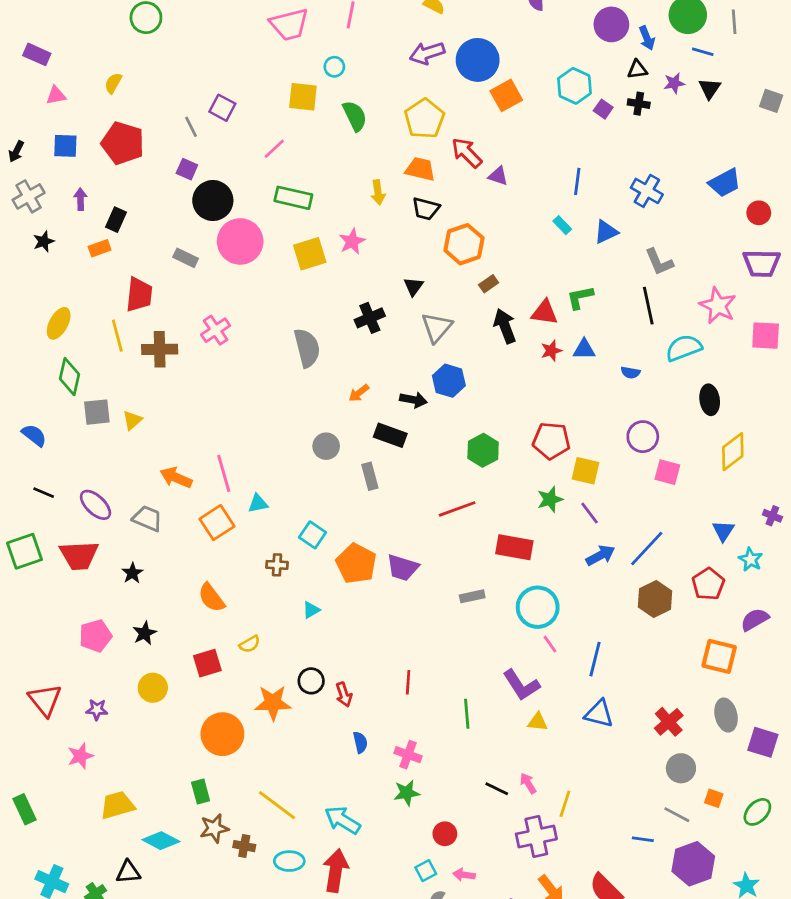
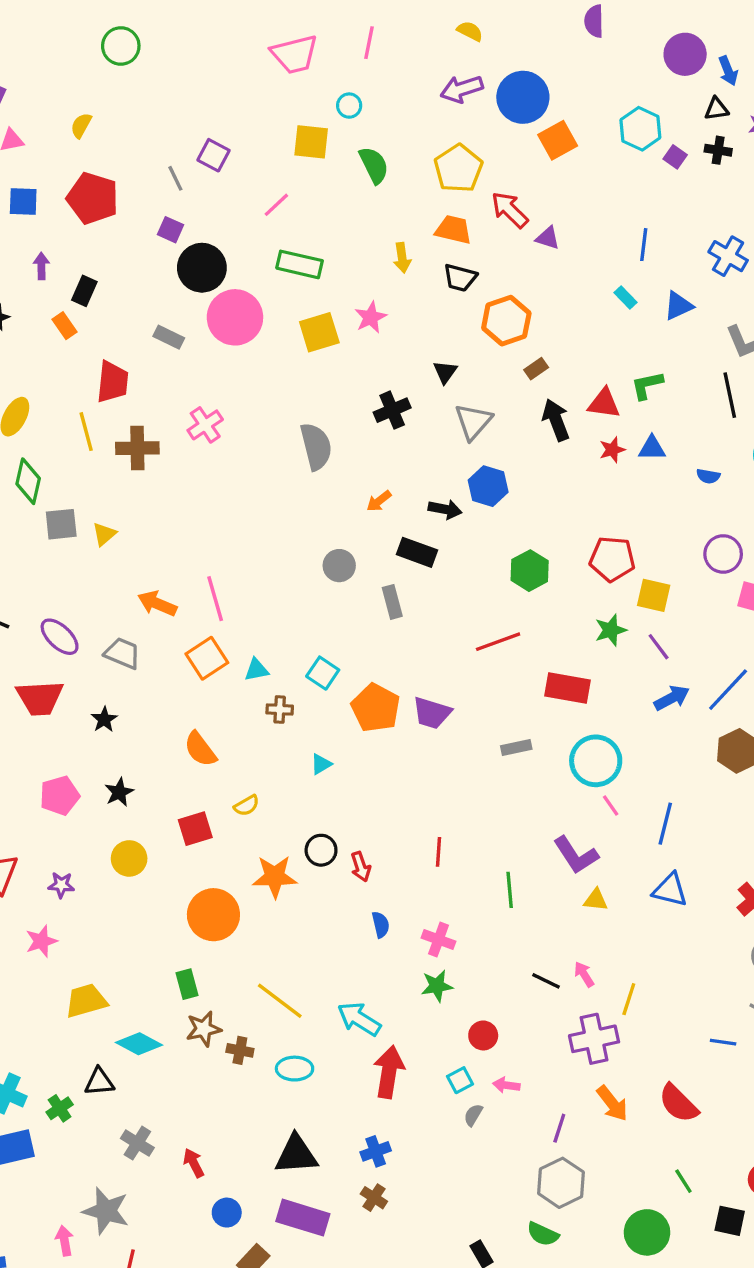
orange rectangle: (100, 248) -> (65, 326), turned 75
cyan triangle: (258, 503) -> (256, 670), moved
red arrow: (336, 871) -> (389, 1072), moved

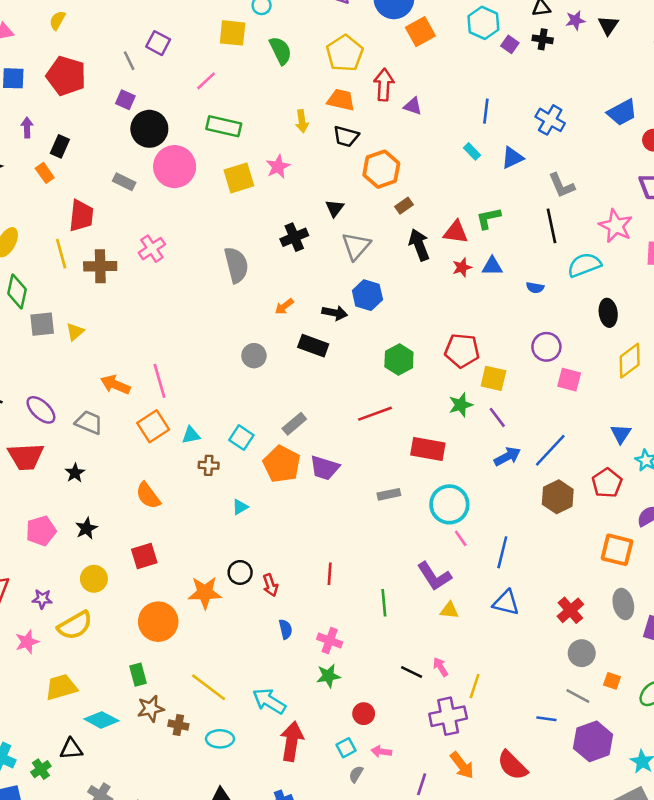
red arrow: (510, 210) -> (384, 85), turned 48
gray rectangle: (392, 602) -> (294, 424), moved, turned 65
yellow semicircle: (247, 805) -> (75, 625), moved, size x1.8

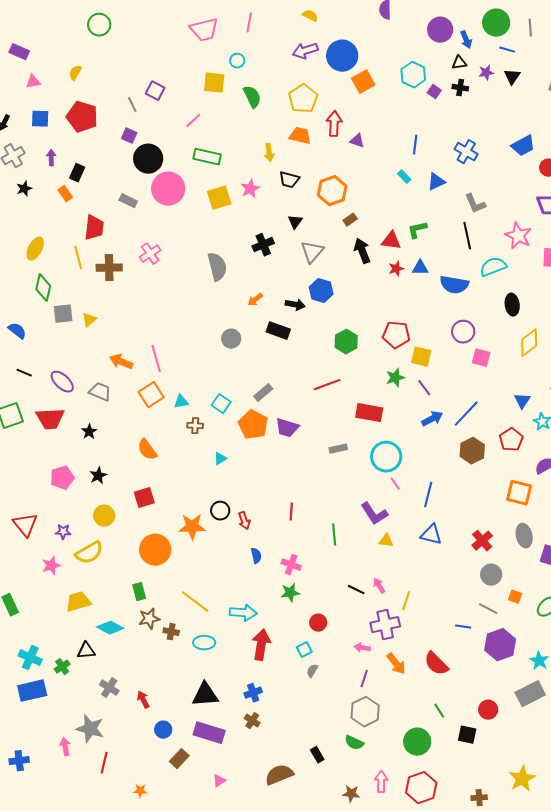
black trapezoid: (346, 136) -> (289, 180), moved
blue semicircle: (535, 288) -> (454, 285), size x2.0
cyan arrow: (269, 701) -> (243, 613), turned 152
pink arrow: (381, 751) -> (362, 648), moved

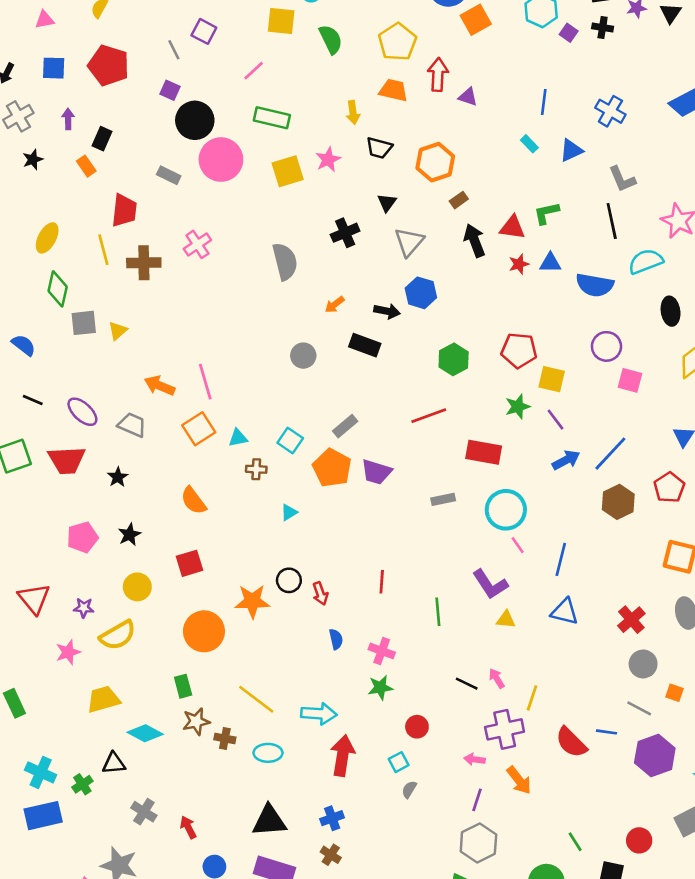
red semicircle: (436, 664) -> (571, 742), moved

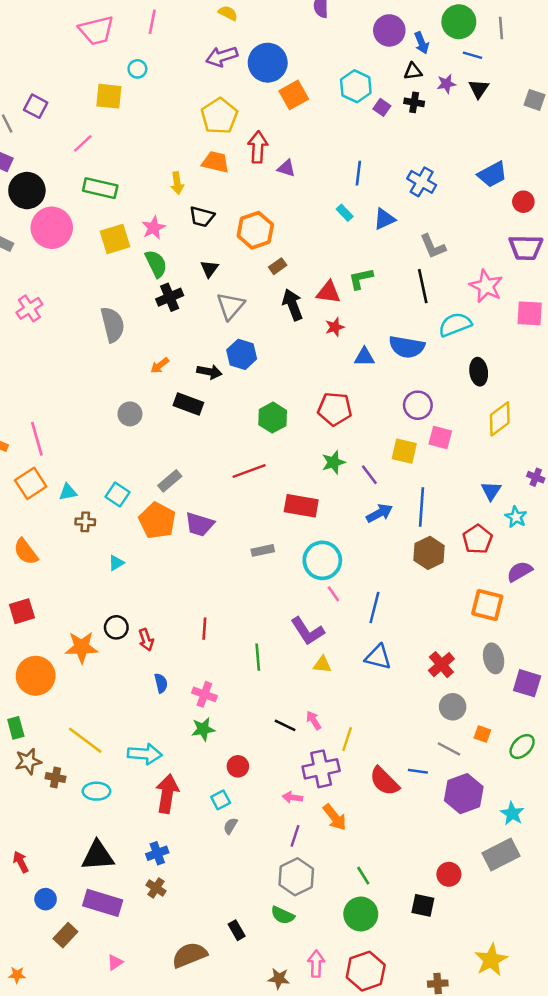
green semicircle: (331, 39) -> (156, 264), moved
blue triangle: (550, 263) -> (364, 357), moved
yellow square: (552, 379) -> (404, 451), moved
blue line: (610, 454) -> (422, 507), turned -39
green line: (575, 842) -> (363, 876), moved

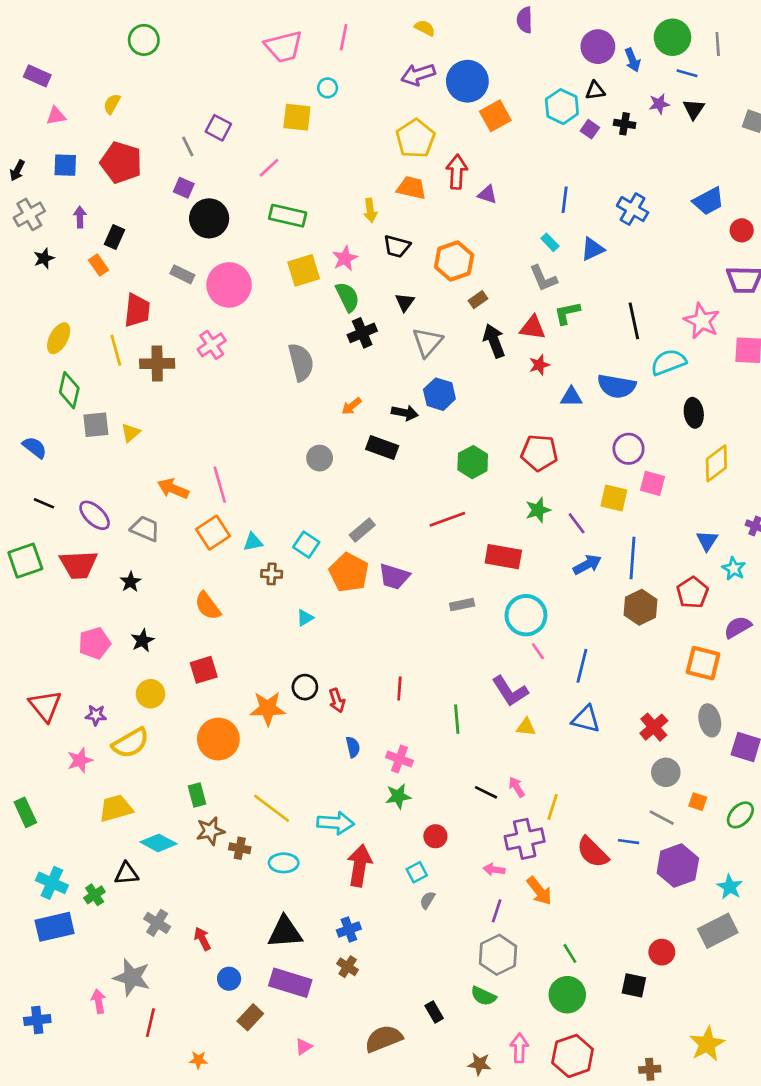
black triangle: (413, 71) -> (595, 91), moved
pink circle: (52, 228) -> (229, 285), moved
gray L-shape: (433, 246) -> (543, 278), moved

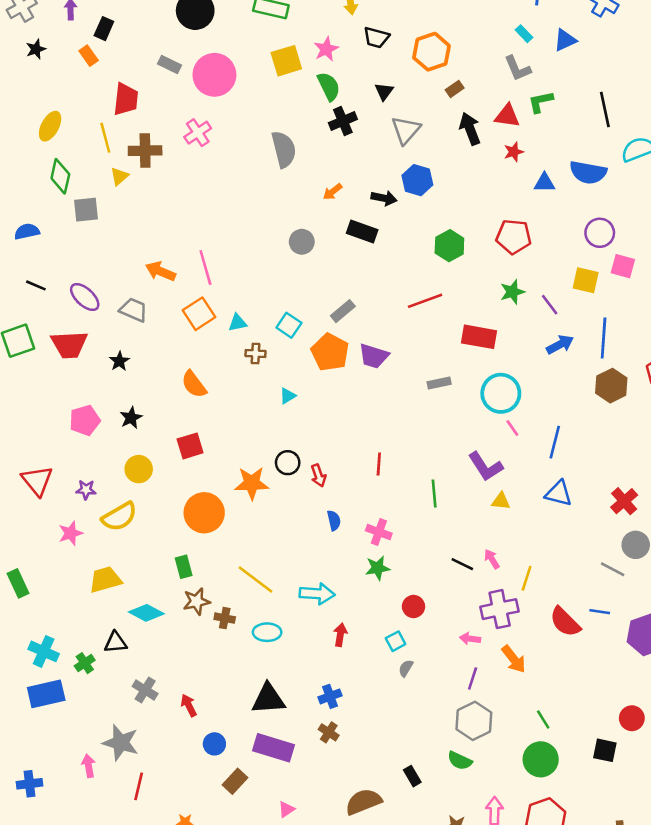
yellow triangle: (130, 433) -> (119, 176), moved
blue semicircle: (35, 447) -> (27, 231), turned -50
gray line: (662, 818) -> (613, 569), moved
red arrow: (360, 866) -> (340, 635), size x0.6

